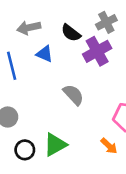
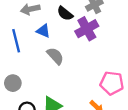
gray semicircle: (73, 95) -> (55, 56), moved

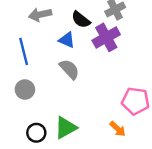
blue triangle: (43, 31) -> (67, 40), moved
gray circle: (13, 83) -> (25, 90), moved

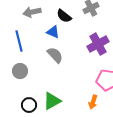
purple cross: (106, 37) -> (98, 44), moved
orange arrow: (118, 129) -> (93, 102), turned 64

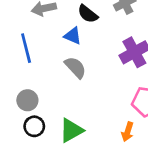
gray circle: (20, 71) -> (27, 100), moved
black circle: (29, 105) -> (34, 126), moved

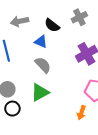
green triangle: (71, 130) -> (40, 92), moved

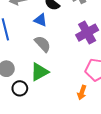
black circle: (12, 109) -> (20, 88), moved

